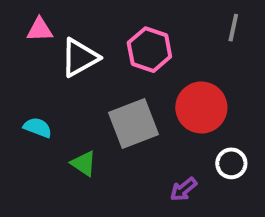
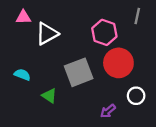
pink hexagon: (149, 50) -> (104, 32), moved

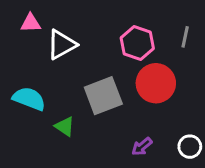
gray line: (137, 16) -> (185, 37), moved
cyan semicircle: (22, 75) -> (29, 99), size x1.5
white circle: (136, 96) -> (190, 147), moved

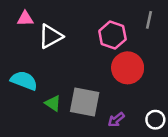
gray line: (185, 37) -> (149, 20), moved
gray square: (103, 96) -> (85, 102), moved, turned 32

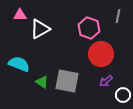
purple arrow: (116, 120) -> (106, 81), moved

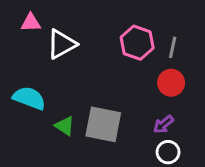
gray line: (118, 16) -> (173, 47), moved
red circle: (101, 54) -> (171, 83), moved, size x0.7
white circle: (123, 95) -> (168, 152), moved

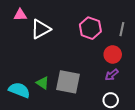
gray line: (173, 47) -> (122, 29), moved
cyan semicircle: (29, 98) -> (19, 90), moved
purple arrow: (163, 124) -> (112, 75), moved

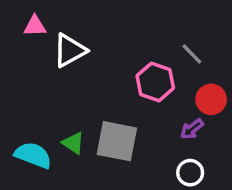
pink hexagon: (90, 28) -> (155, 82), moved
gray line: (122, 29) -> (192, 54), moved, turned -56
red circle: (113, 54) -> (211, 99), moved

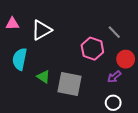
pink triangle: (35, 26) -> (12, 24), moved
green triangle: (73, 143) -> (44, 77), moved
cyan semicircle: (33, 155) -> (20, 59), moved, turned -100

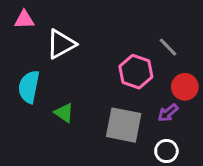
pink triangle: (12, 24) -> (24, 20), moved
gray square: (70, 84) -> (124, 125), moved

